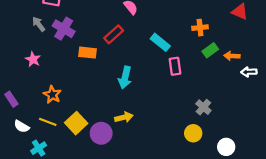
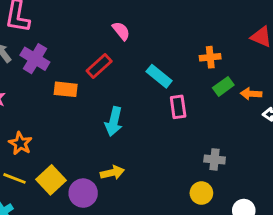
gray cross: (203, 107) -> (215, 159), turned -35

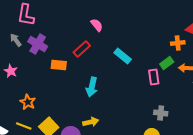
orange cross: (210, 57) -> (178, 43), moved
pink rectangle: (178, 107) -> (154, 77), moved

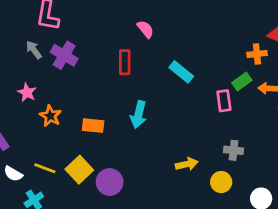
red rectangle: (82, 49) -> (125, 62), turned -48
orange rectangle: (59, 65) -> (93, 126), moved
orange star: (28, 102) -> (50, 116), moved
yellow arrow: (91, 122) -> (187, 164), moved

